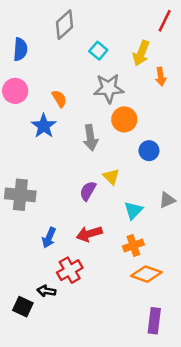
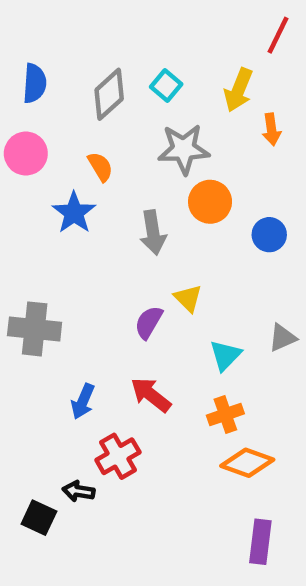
gray diamond: (65, 25) -> (109, 94), moved
blue circle: (149, 151) -> (269, 235), moved
red arrow: (89, 234) -> (151, 395), turned 55

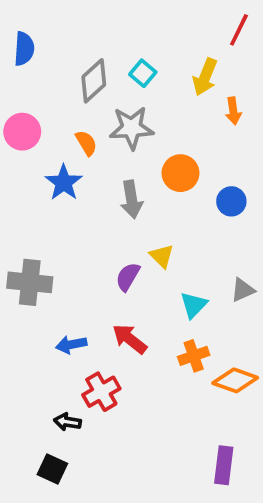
blue semicircle: (35, 83) -> (24, 49), moved
gray star: (184, 149) -> (132, 128), moved
blue arrow: (83, 401) -> (71, 345), turned 56
orange diamond: (247, 463) -> (235, 380), moved
black square: (39, 518) -> (52, 469), moved

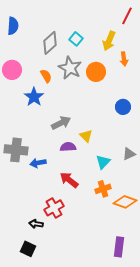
gray star: (132, 128) -> (70, 68), turned 30
orange circle: (180, 173) -> (96, 72), moved
gray arrow: (132, 199) -> (61, 123), moved, turned -108
purple semicircle: (128, 277) -> (68, 147), turned 56
blue arrow: (71, 345) -> (38, 163), moved

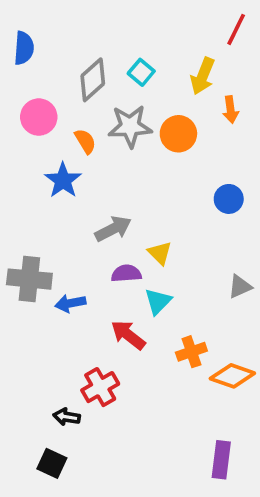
gray star: (70, 68) -> (130, 126), turned -30
pink circle: (12, 70) -> (39, 117), moved
cyan triangle: (103, 162) -> (158, 301), moved

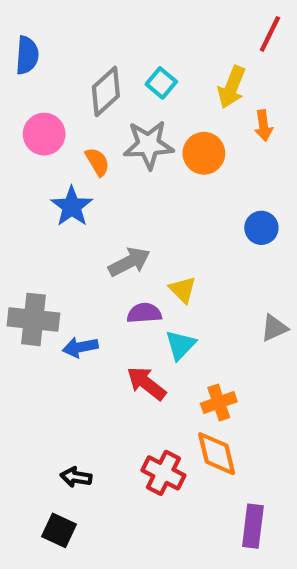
orange diamond: (232, 376) -> (217, 454), moved, turned 57
red cross: (100, 387) -> (163, 473), moved, turned -33

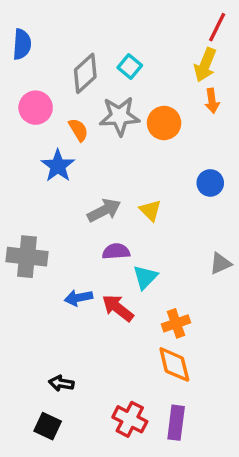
yellow arrow: (232, 87) -> (205, 65), moved
yellow triangle: (183, 290) -> (150, 210), moved
blue arrow: (80, 347) -> (78, 298), moved
red cross: (163, 473) -> (130, 419), moved
purple rectangle: (253, 526) -> (176, 423), moved

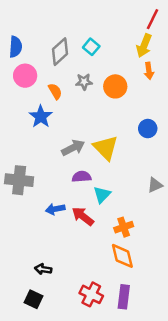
blue semicircle: (22, 44) -> (15, 47), moved
gray star: (120, 116) -> (84, 82), size x0.6
yellow triangle: (150, 210) -> (106, 148), size x1.6

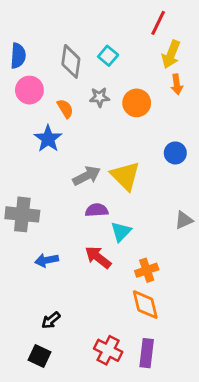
red line: (153, 19) -> (158, 23), moved
gray diamond: (60, 52) -> (71, 61), turned -40
blue arrow: (55, 209) -> (47, 260), moved
black arrow: (43, 269) -> (51, 320), turned -49

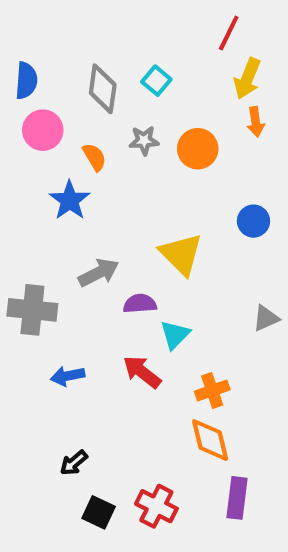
gray arrow: (87, 176) -> (99, 273), moved
purple rectangle: (147, 353) -> (237, 498), moved
black square: (39, 356) -> (99, 512), moved

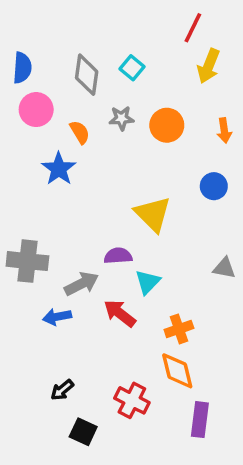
orange arrow: (256, 122) -> (224, 130), moved
gray arrow: (99, 273) -> (81, 284), moved
gray triangle: (266, 318) -> (224, 268), turned 35
red cross: (156, 506) -> (132, 400), moved

